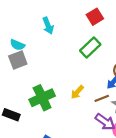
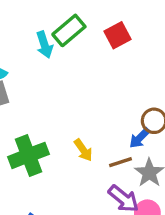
green rectangle: (90, 47) -> (69, 30), moved
yellow arrow: (77, 92) -> (83, 150), turned -80

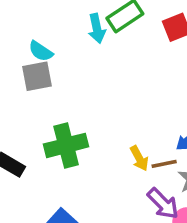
yellow arrow: (83, 150) -> (139, 158), moved

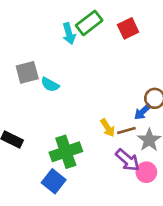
cyan semicircle: (41, 51) -> (50, 85), moved
green cross: (66, 145) -> (66, 152), moved

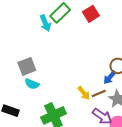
gray square: (27, 72) -> (27, 66), moved
cyan semicircle: (50, 85) -> (32, 84), moved

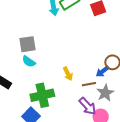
yellow arrow: (84, 93) -> (68, 74), moved

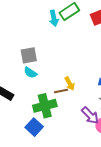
brown line: (89, 84) -> (61, 91), moved

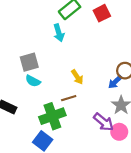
cyan arrow: (54, 18) -> (59, 33), moved
yellow arrow: (70, 84) -> (77, 77), moved

